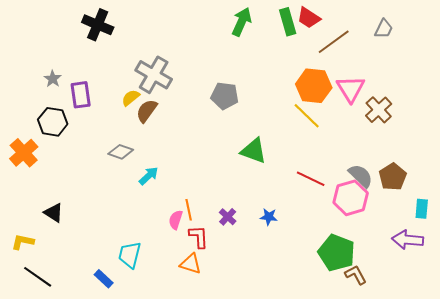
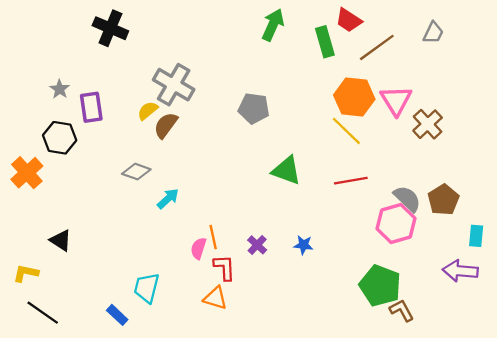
green rectangle: (288, 22) -> (325, 42), moved
red line: (311, 179) -> (351, 181), moved, turned -36

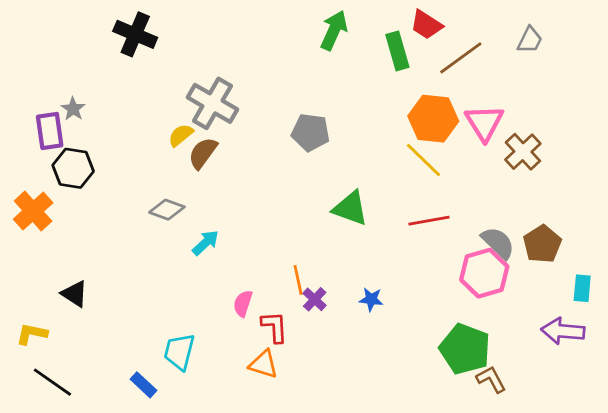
purple rectangle: (91, 107) -> (50, 131), moved
orange line: (213, 237) -> (298, 280), moved

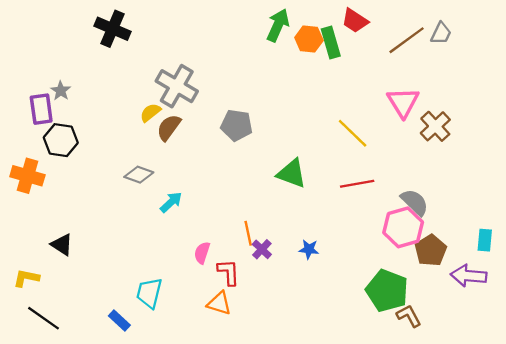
brown line: (461, 58) -> (407, 40), moved
orange hexagon: (433, 119) -> (309, 39), moved, size x0.7
gray pentagon: (310, 132) -> (237, 125), moved
orange cross: (33, 211) -> (27, 176), turned -32
brown pentagon: (542, 244) -> (431, 250), moved

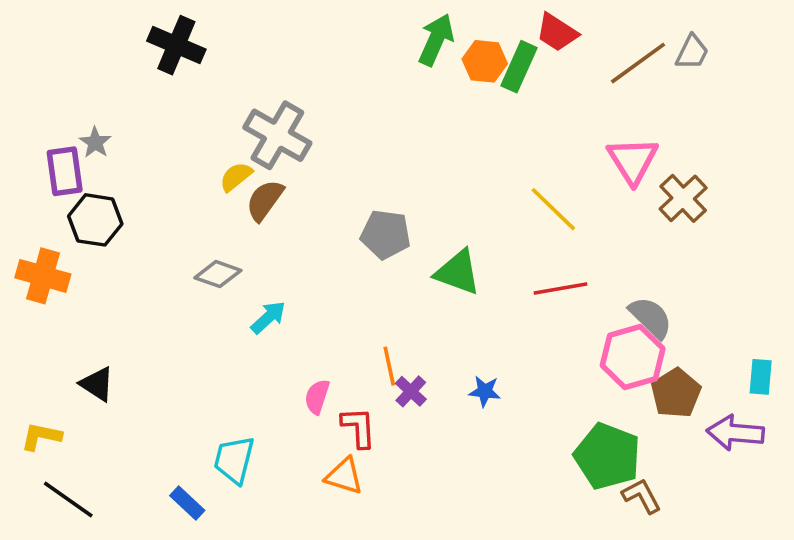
green rectangle: (331, 42) -> (519, 67), turned 40
gray pentagon: (237, 125) -> (386, 234), moved

